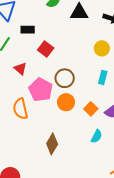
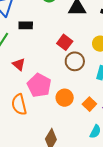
red square: (46, 49) -> (65, 42), moved
brown circle: (65, 78) -> (75, 61), moved

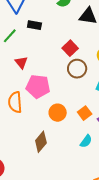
pink pentagon: (39, 85) -> (38, 86), turned -30
orange circle: (65, 98) -> (58, 113), moved

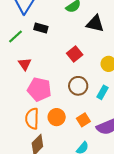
brown circle: (77, 69) -> (78, 86), moved
orange semicircle: (15, 102) -> (32, 119), moved

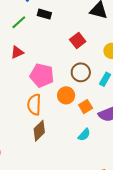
red triangle: (25, 64) -> (17, 52), moved, turned 40
orange circle: (57, 117) -> (66, 95), moved

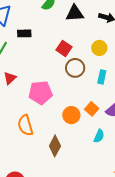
brown circle: (81, 72) -> (75, 68), moved
orange circle: (66, 95) -> (71, 115), moved
orange semicircle: (34, 105) -> (25, 125), moved

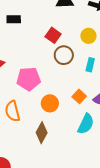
orange circle: (71, 115) -> (50, 103), moved
cyan semicircle: (99, 136) -> (86, 124), size x1.5

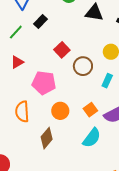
black rectangle: (14, 19) -> (41, 22), turned -56
red square: (53, 35) -> (62, 50), moved

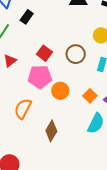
red square: (62, 50) -> (44, 53), moved
orange circle: (60, 111) -> (60, 91), moved
orange semicircle: (22, 112) -> (23, 109), turned 40

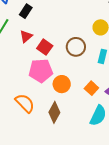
red triangle: (10, 61) -> (26, 36), moved
orange semicircle: (23, 109) -> (25, 103), turned 110
brown diamond: (51, 131) -> (54, 112), moved

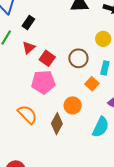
orange circle: (62, 84) -> (73, 105), moved
orange square: (91, 88) -> (92, 84), moved

